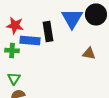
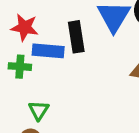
green triangle: (14, 78) -> (39, 110), moved

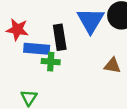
green cross: (20, 67) -> (51, 62), moved

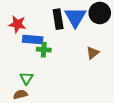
black rectangle: (60, 37) -> (58, 19), moved
brown triangle: (112, 65) -> (93, 53), turned -48

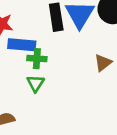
green triangle: (26, 78) -> (36, 83), moved

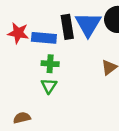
blue rectangle: (22, 45) -> (44, 38), moved

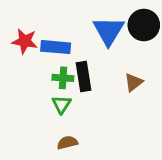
black rectangle: (67, 27) -> (84, 76), moved
brown semicircle: (22, 118) -> (67, 143), moved

